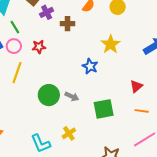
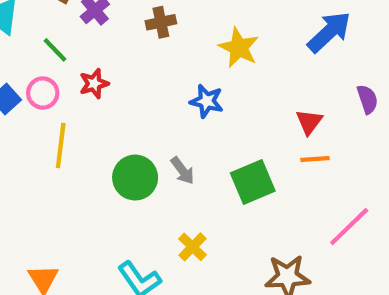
brown cross: (68, 24) -> (161, 22), moved
green line: (15, 27) -> (55, 50), moved
gray arrow: (72, 96) -> (182, 171), turned 40
orange line: (142, 111) -> (315, 159), moved

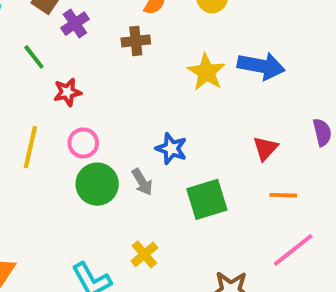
blue arrow: (329, 32) -> (261, 66), moved, turned 48
pink circle: (43, 93) -> (83, 143), moved
blue star: (207, 101) -> (171, 149), moved
orange line: (315, 159) -> (283, 195), moved

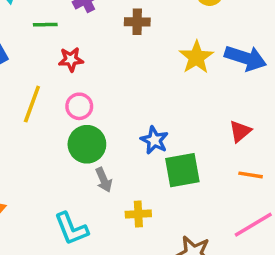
green line: (34, 57) -> (45, 25), turned -60
blue star: (171, 149) -> (154, 140), moved
gray arrow: (142, 182) -> (104, 180), moved
yellow cross: (144, 254) -> (138, 214), moved, turned 30

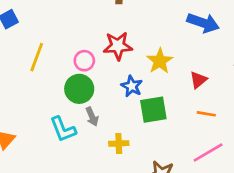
yellow star: (196, 57) -> (160, 61), moved
red star: (71, 59) -> (118, 46), moved, size x1.5
pink circle: (79, 106) -> (84, 61), moved
cyan L-shape: (71, 229) -> (63, 129), moved

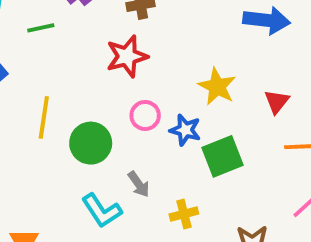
red star: (118, 46) -> (127, 56), moved
pink circle: (84, 61) -> (145, 115), moved
green circle: (79, 89) -> (91, 143), moved

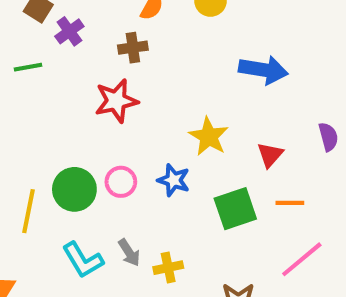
pink circle: (145, 115) -> (121, 182), moved
yellow line: (44, 117) -> (28, 211), moved
green square: (222, 156) -> (235, 209), moved
gray arrow: (139, 184) -> (129, 253), moved

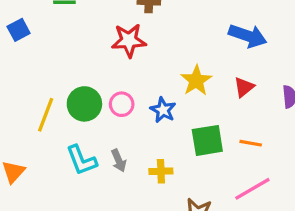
red triangle: (270, 155) -> (244, 87), moved
yellow cross: (168, 268) -> (161, 171), moved

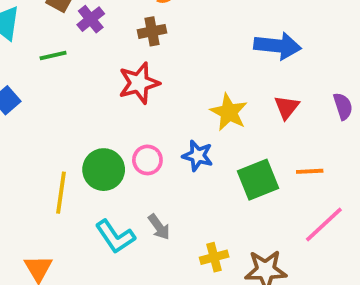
yellow cross: (161, 171) -> (214, 257), moved

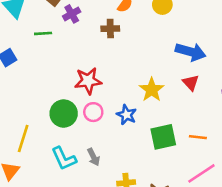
red star: (139, 83) -> (88, 81), moved
red triangle: (287, 107) -> (191, 83), moved, turned -30
yellow line: (61, 193) -> (23, 139), moved

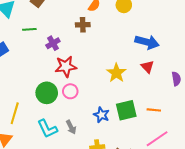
purple cross: (72, 14) -> (53, 43), moved
blue star: (126, 115) -> (101, 115), moved

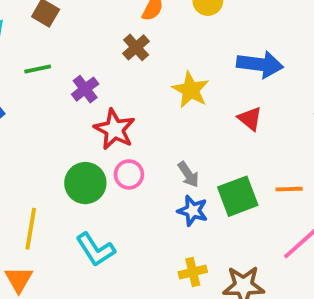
brown cross: (83, 25) -> (136, 47), turned -32
red star: (66, 67) -> (114, 129), turned -30
red triangle: (147, 67) -> (250, 119), moved
yellow star: (116, 73) -> (191, 90), moved
gray arrow: (71, 127) -> (188, 174), moved

